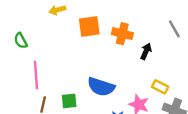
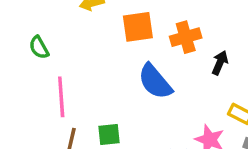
orange cross: (122, 34) -> (186, 37), turned -30
blue semicircle: (101, 87) -> (155, 82), moved, turned 32

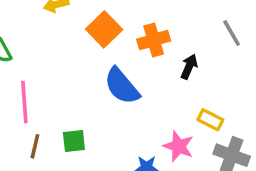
orange square: (138, 27) -> (104, 29), turned -36

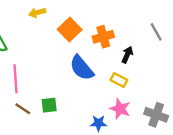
yellow rectangle: (210, 120) -> (119, 80), moved
brown line: (35, 146) -> (23, 109), turned -70

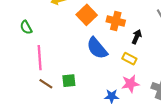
orange cross: (103, 37) -> (116, 21), turned 30
pink star: (120, 109) -> (130, 84), turned -30

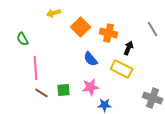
blue semicircle: (97, 48) -> (91, 59), size x0.7
yellow rectangle: (129, 59) -> (122, 69), size x1.5
pink star: (130, 84) -> (91, 87), moved

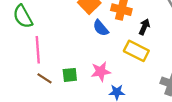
green semicircle: (23, 39) -> (23, 16), size x1.5
blue semicircle: (91, 59) -> (101, 28), moved

